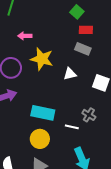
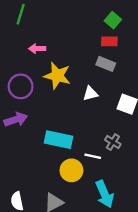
green square: (77, 12) -> (113, 20), moved
yellow circle: (40, 139) -> (71, 170), moved

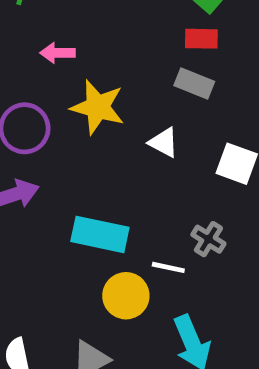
white triangle: (90, 93) -> (164, 142), turned 42

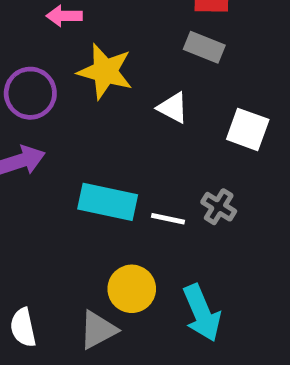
white line: (168, 267) -> (168, 219), moved
yellow circle: (126, 296) -> (132, 289), moved

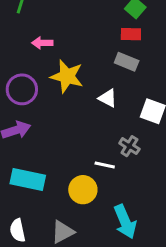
cyan rectangle: (108, 202) -> (28, 180), moved
gray cross: (219, 207) -> (129, 146), moved
yellow circle: (132, 289) -> (83, 190), moved

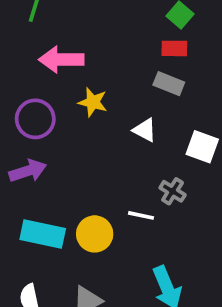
pink arrow: (42, 43) -> (61, 60), size x1.6
yellow star: (67, 76) -> (93, 102), size x0.7
yellow circle: (83, 190) -> (95, 234), moved

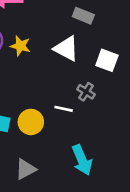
yellow star: (93, 102) -> (20, 46), moved
white triangle: (145, 130) -> (66, 49), size x1.5

